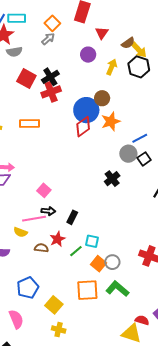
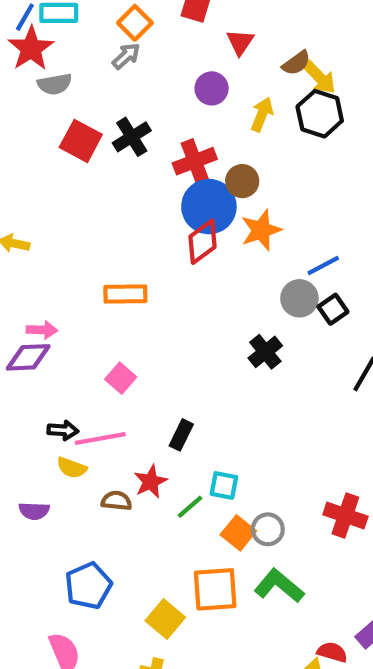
red cross: (51, 92) -> (195, 161), moved
orange rectangle: (29, 123) -> (125, 294), moved
black arrow: (48, 211) -> (63, 430), moved
yellow square: (54, 305) -> (165, 619), moved

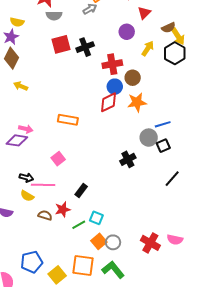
red square: (81, 141) -> (61, 44), turned 36
blue circle: (209, 207) -> (115, 87), size x0.6
blue pentagon: (88, 586) -> (32, 262), moved

